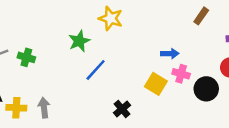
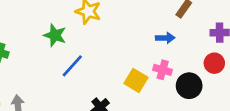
green star: (79, 41) -> (55, 35), turned -30
blue arrow: (170, 54) -> (165, 38), moved

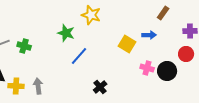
pink cross: (163, 70) -> (147, 68), moved
yellow square: (136, 80) -> (127, 44), moved

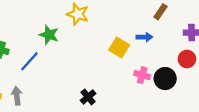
blue line: (79, 56) -> (29, 61), moved

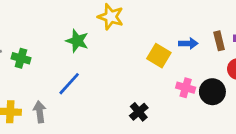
brown rectangle: (161, 12) -> (219, 41), moved, turned -49
blue line: (29, 61) -> (69, 84), moved
black cross: (88, 97) -> (139, 112), moved

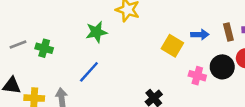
green star: (77, 41) -> (96, 32), turned -30
black circle: (212, 92) -> (222, 67), moved

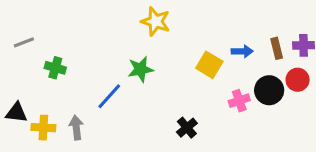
green star: (96, 32) -> (141, 69), moved
gray line: (18, 44) -> (24, 42), moved
pink cross: (197, 76) -> (239, 101), turned -35

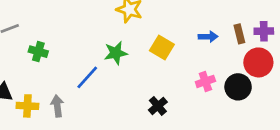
yellow square: (209, 65) -> (162, 47), moved
red circle: (298, 80) -> (258, 62), size x1.4
black circle: (269, 90) -> (238, 87), moved

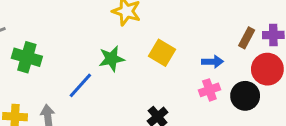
brown rectangle: (239, 34) -> (247, 38), turned 42
blue arrow: (208, 37) -> (212, 62), moved
green cross: (38, 52) -> (27, 57), size x1.4

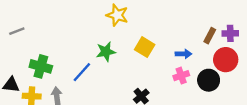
green cross: (27, 57) -> (41, 66), moved

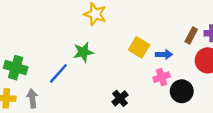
yellow square: (145, 47) -> (139, 47), moved
black circle: (209, 80) -> (182, 91), moved

